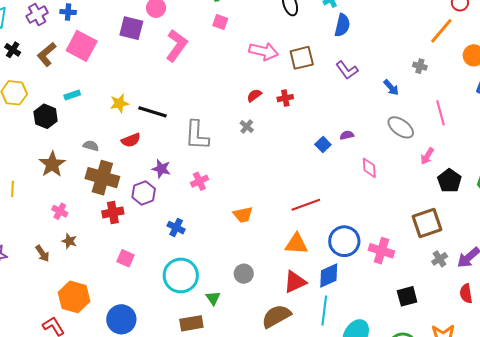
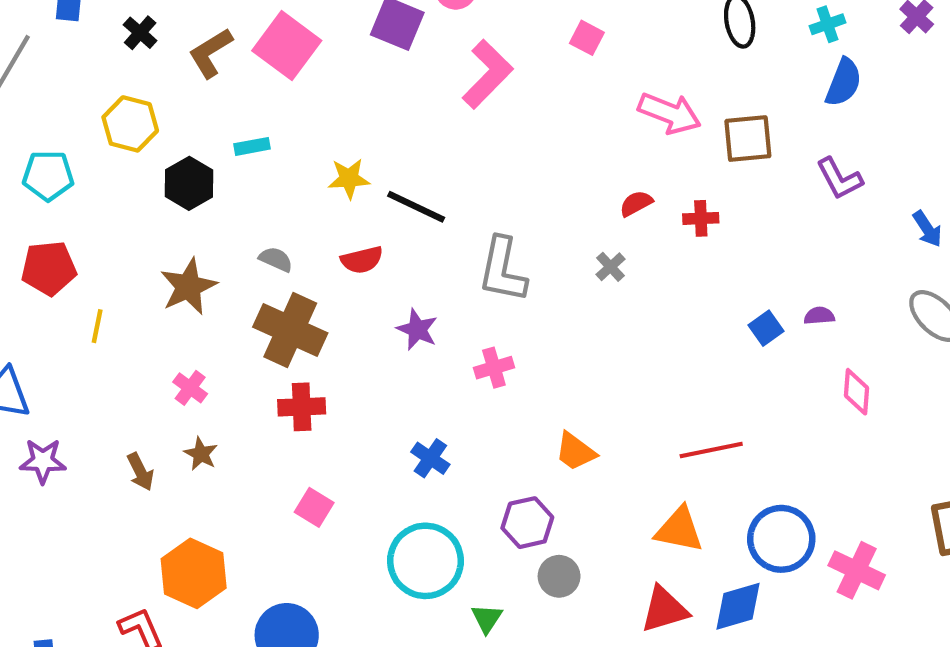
purple hexagon: (144, 193) -> (527, 523), moved
orange trapezoid: (243, 215) -> (575, 452), turned 40

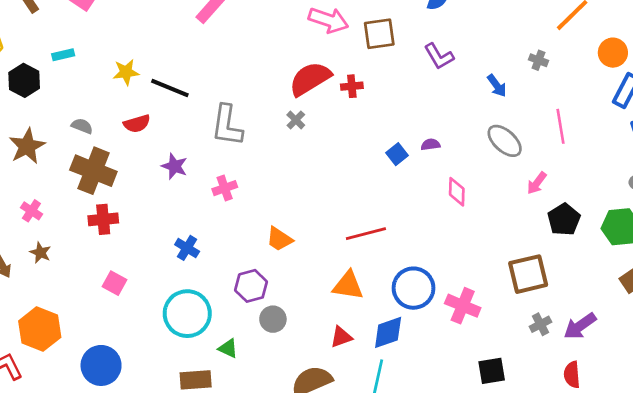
red semicircle: (636, 203) -> (310, 79), size x2.0
red triangle: (664, 610) -> (341, 337), size x0.7
green triangle: (487, 618) -> (228, 348), turned -35

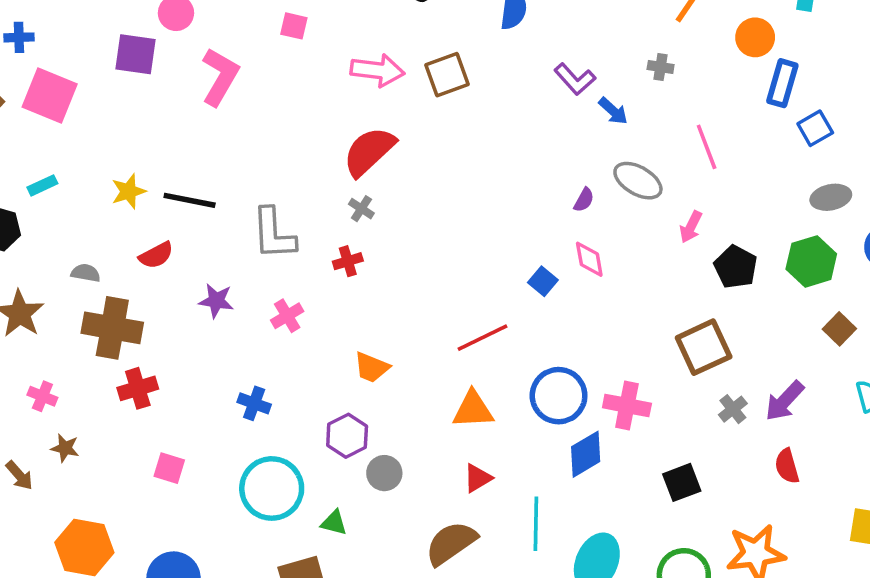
purple L-shape: (439, 56) -> (575, 79), moved
red cross: (352, 86) -> (348, 261), moved
purple semicircle: (431, 145) -> (584, 200), moved, turned 138
blue square: (397, 154) -> (543, 281), moved
blue diamond: (388, 332) -> (586, 454), moved

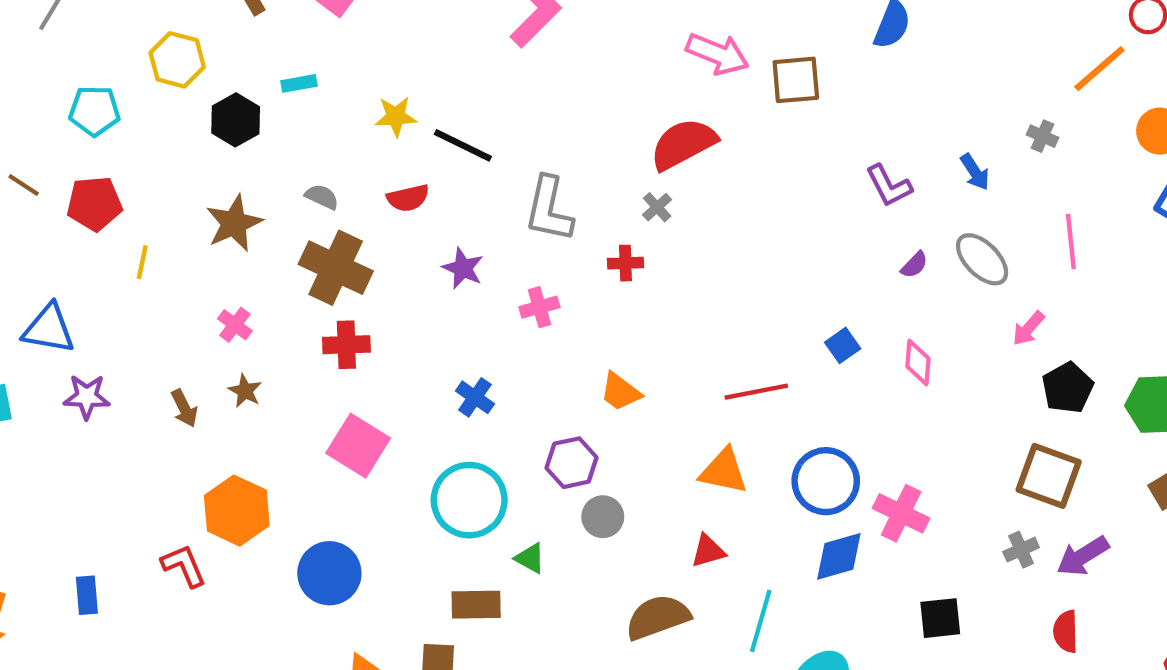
purple L-shape: (575, 79) -> (889, 186), moved
pink diamond: (589, 259) -> (918, 362), moved
brown square: (704, 347) -> (1049, 476), moved, turned 30
pink square: (169, 468) -> (358, 446), size x1.6

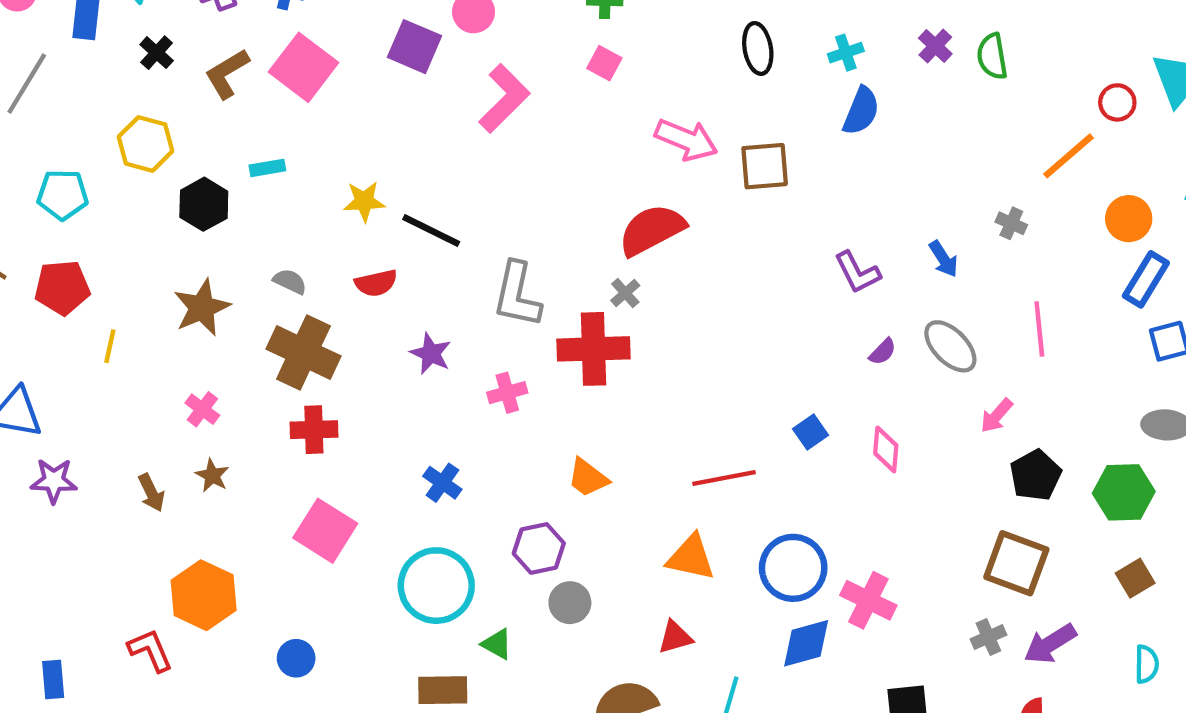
red cross: (625, 263) -> (593, 349), size x2.0
blue circle: (329, 573) -> (296, 658), size x0.6

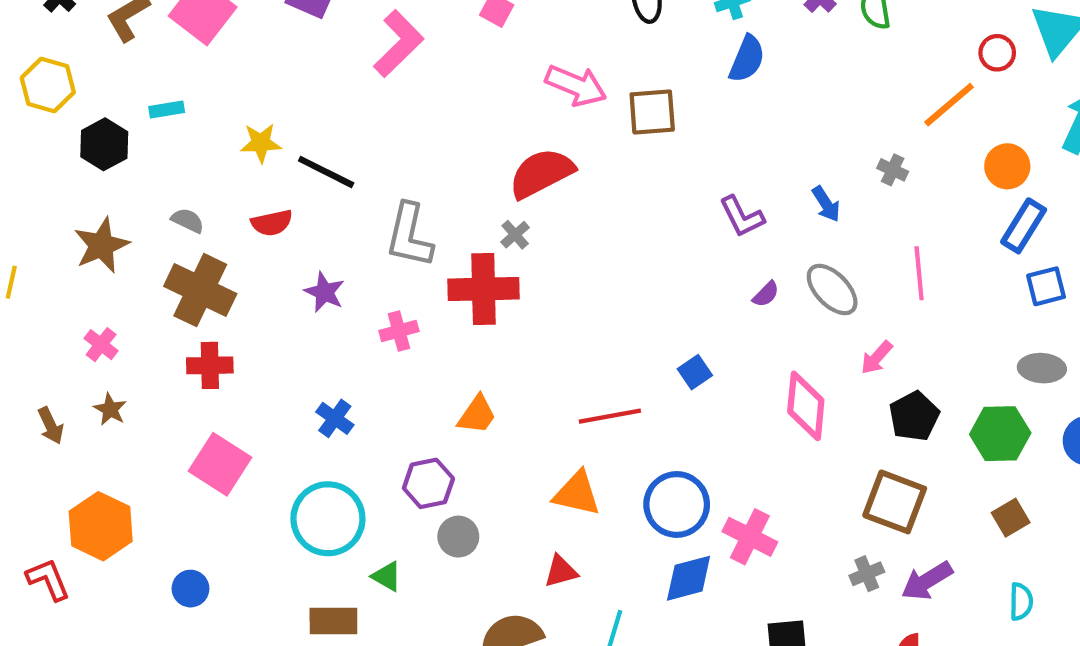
pink diamond: (886, 449) -> (806, 406), moved, size x1.5
orange trapezoid: (588, 478) -> (477, 415), turned -93

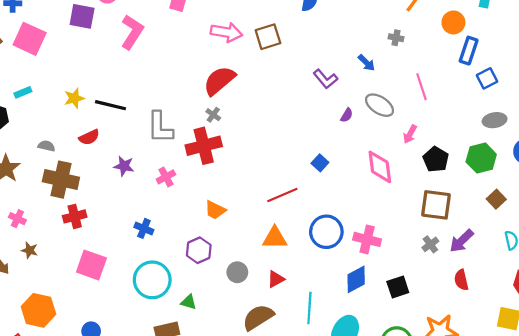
orange trapezoid: (477, 415) -> (215, 210), turned 95
gray circle: (458, 537) -> (237, 272), moved
blue diamond: (689, 578) -> (356, 279), moved

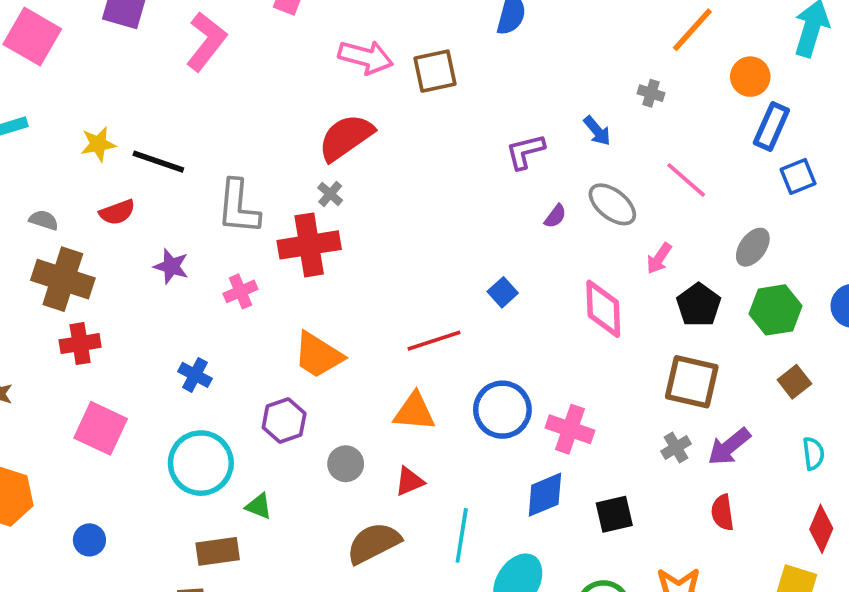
purple L-shape: (325, 79) -> (525, 152), turned 110
pink line: (421, 87) -> (686, 180), turned -36
gray ellipse: (495, 120) -> (753, 247), moved, turned -50
orange trapezoid: (215, 210) -> (318, 355), size x1.4

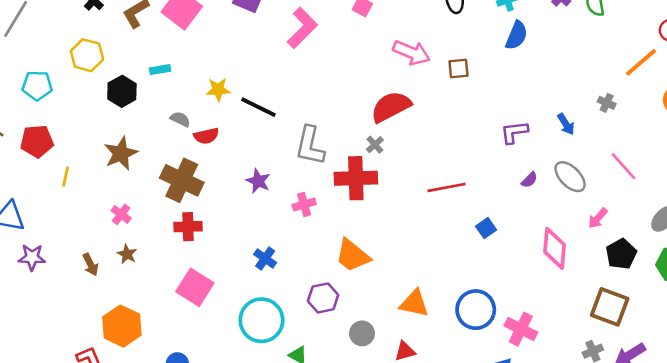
brown square: (435, 71) -> (459, 68), size x0.7
red semicircle: (117, 212) -> (206, 136), moved
gray semicircle: (44, 220) -> (180, 119), moved
red line: (434, 341) -> (447, 187), moved

